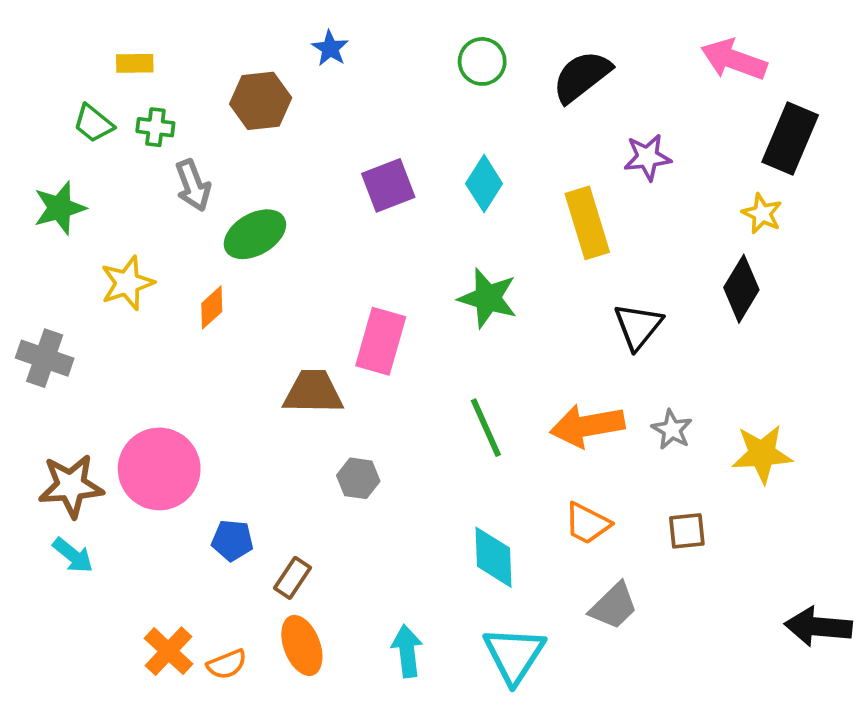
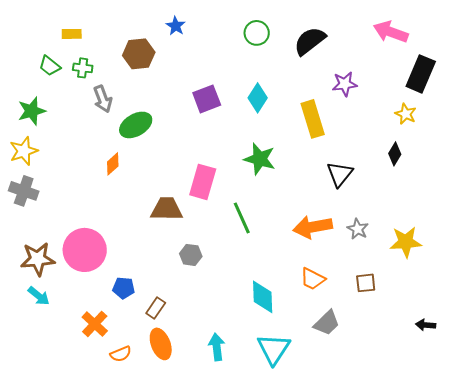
yellow star: (127, 283) -> (24, 151), moved
black diamond: (741, 289) -> (395, 154), size x0.7
green line: (486, 428) -> (242, 218), moved
black arrow: (818, 627) -> (426, 325), moved, size x0.6
orange cross: (169, 651) -> (95, 324), moved

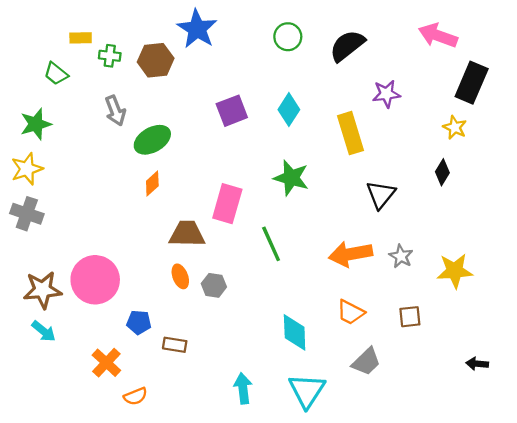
blue star: (176, 26) -> (197, 29), size x1.8
green cross: (83, 68) -> (110, 56), moved
orange diamond: (113, 164) -> (152, 183), moved
brown rectangle: (156, 308) -> (175, 345), turned 65
orange ellipse: (161, 344) -> (180, 276), moved, size x0.7

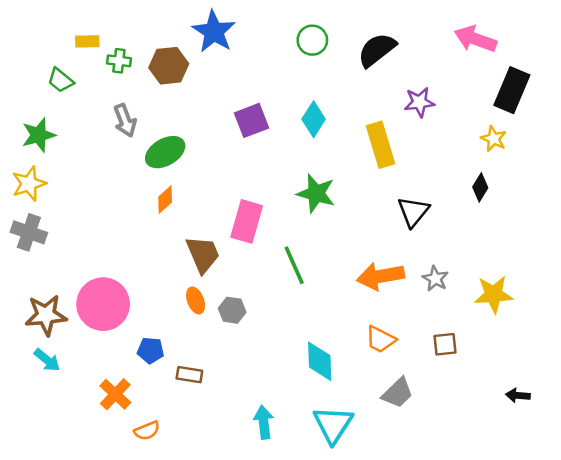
brown trapezoid: (187, 234) -> (203, 254), turned 66

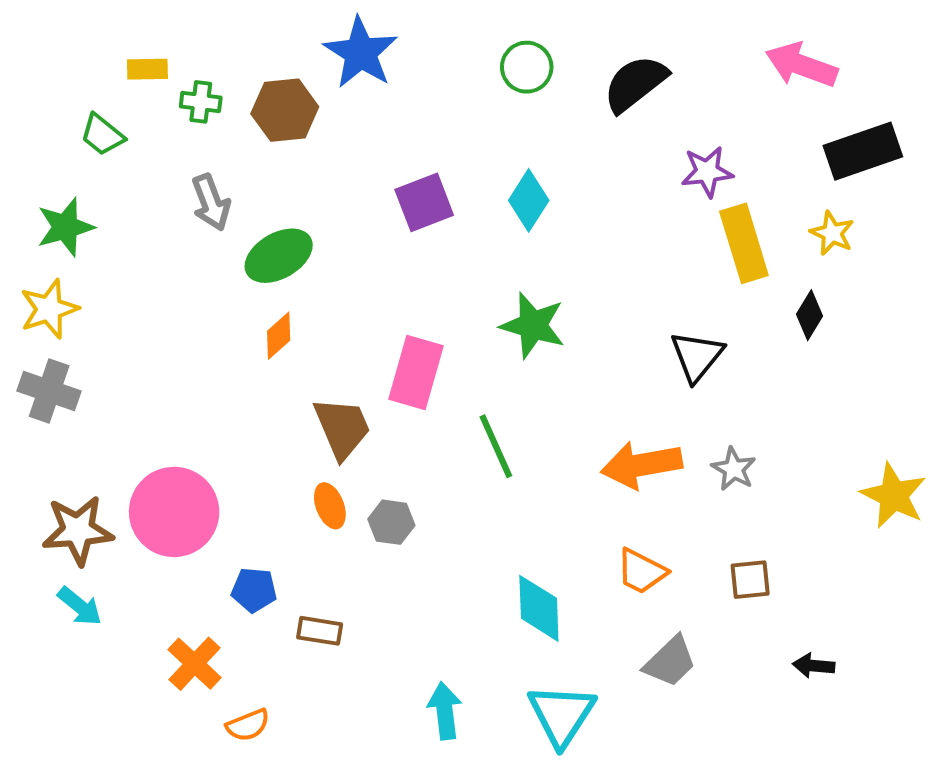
black rectangle: (512, 90) -> (863, 151), turned 48
yellow rectangle: (380, 145) -> (744, 243), moved
yellow star: (494, 294) -> (894, 496), moved, turned 30
black arrow: (518, 395) -> (814, 666), moved

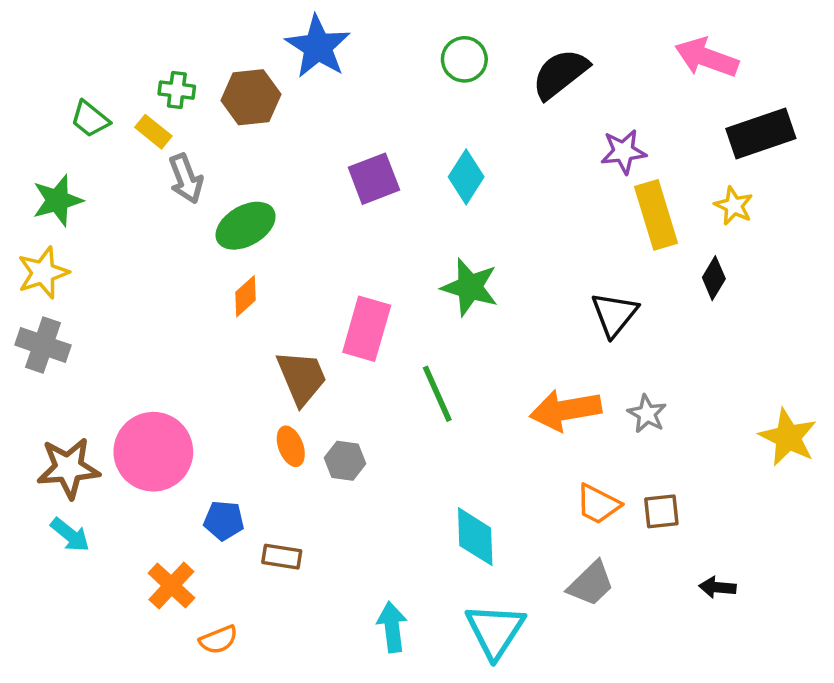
yellow rectangle: (147, 69) -> (153, 132), moved, turned 40
orange trapezoid: (641, 571) -> (598, 504), moved

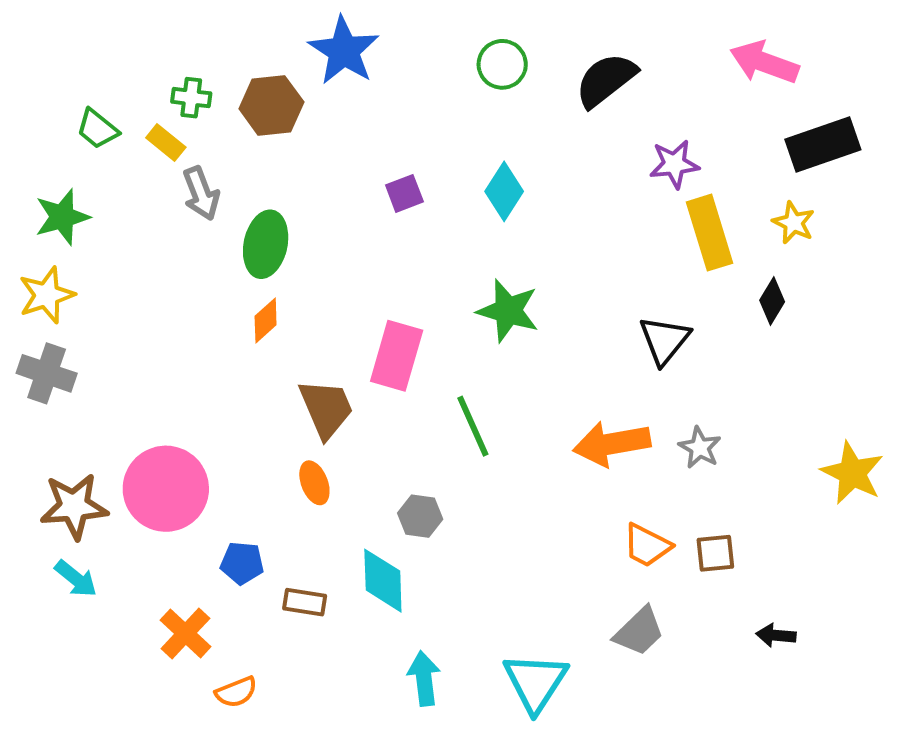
purple square: (374, 179) -> (404, 193), size x0.7
green ellipse: (246, 226) -> (266, 244), turned -48
gray hexagon: (345, 461) -> (420, 516), moved
cyan diamond: (475, 537) -> (383, 581), moved

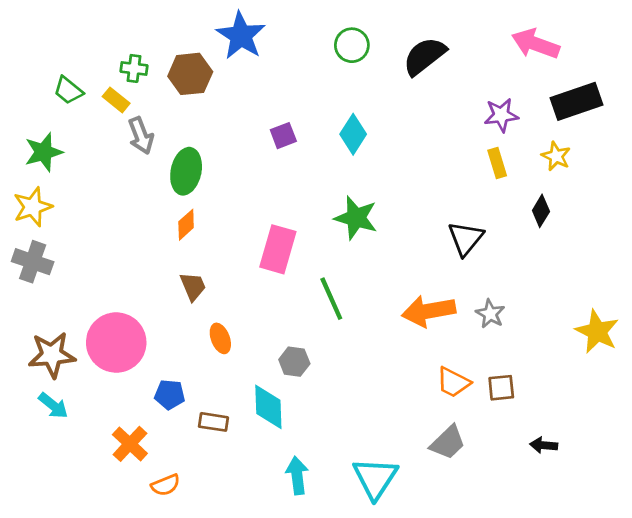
purple star: (674, 164) -> (501, 115), moved
yellow rectangle: (709, 233) -> (497, 163), size x0.6
brown trapezoid: (326, 409) -> (193, 286), moved, size x0.7

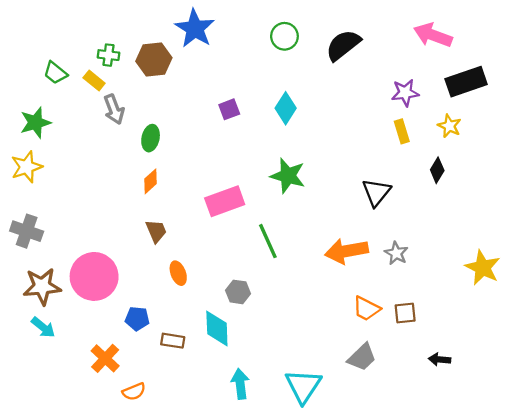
green ellipse: (186, 171) -> (151, 138), size x0.7
pink rectangle: (278, 249) -> (225, 201), turned 54
gray cross: (33, 262) -> (27, 231), moved

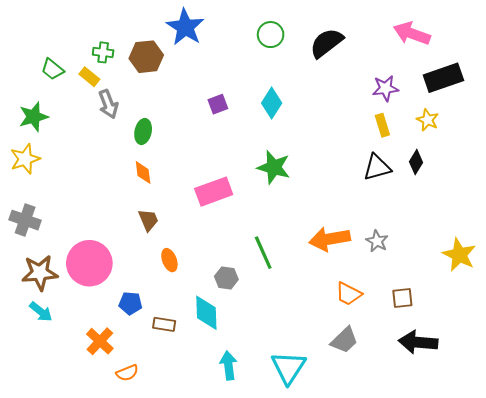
orange diamond: (151, 181) -> (143, 173), turned -55
black triangle: (376, 192) -> (377, 167), moved, turned 36
green line: (268, 241) -> (263, 253), moved
brown square: (405, 313) -> (402, 298), moved
black arrow: (439, 359) -> (418, 342), size x1.8

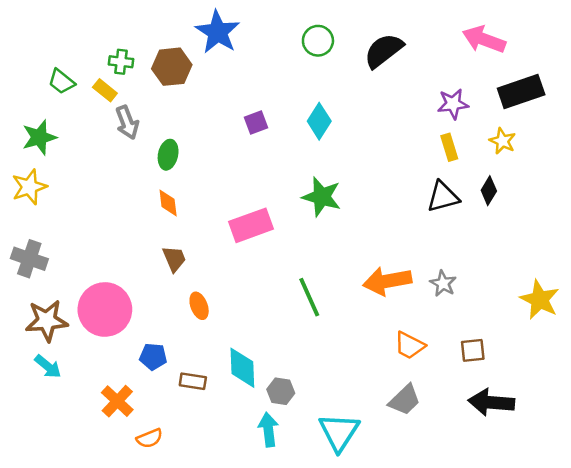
gray hexagon: (226, 278) -> (281, 391), moved

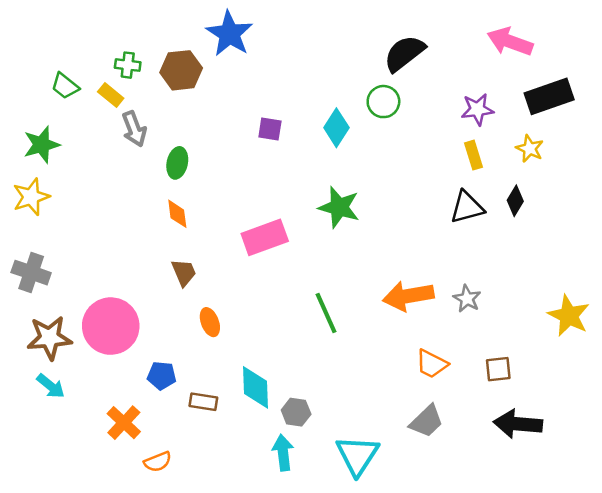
green circle: (318, 41) -> (383, 102), moved
purple square: (256, 122) -> (270, 129), turned 30

